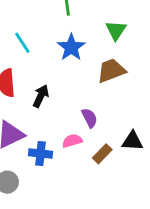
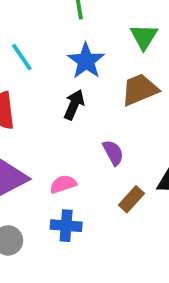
black arrow: (41, 96) -> (74, 105), moved
pink semicircle: (72, 141) -> (63, 184), moved
blue cross: (40, 154) -> (66, 226), moved

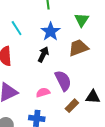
purple semicircle: (113, 153) -> (63, 81), size x1.5
pink semicircle: (63, 184) -> (43, 92), moved

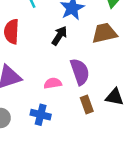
brown rectangle: (72, 106) -> (87, 105), turned -72

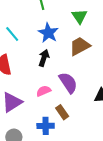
pink semicircle: (53, 83) -> (44, 91), moved
brown rectangle: (87, 105) -> (62, 112), moved

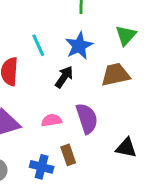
cyan line: (12, 34) -> (38, 45), moved

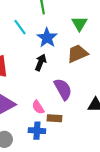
cyan line: (38, 45) -> (20, 27), moved
pink semicircle: (52, 120) -> (38, 107), moved, turned -104
brown rectangle: (68, 155) -> (55, 118), turned -56

